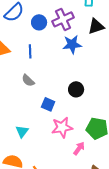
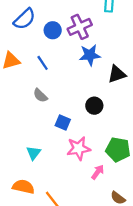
black triangle: (96, 26) -> (117, 74), moved
blue line: (30, 51) -> (43, 63), turned -32

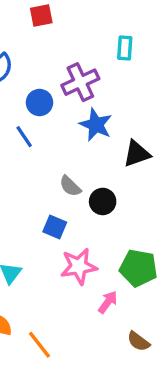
blue circle: (53, 30) -> (39, 103), moved
blue star: (90, 55) -> (96, 125), turned 30
gray semicircle: (40, 96) -> (70, 186), moved

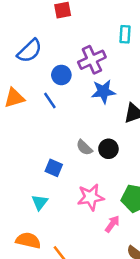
blue star: (96, 125) -> (103, 92), turned -30
gray semicircle: (70, 186) -> (84, 148), moved
blue square: (55, 227) -> (54, 168), moved

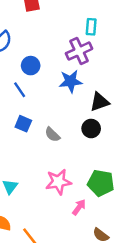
purple cross: (92, 60) -> (79, 51), moved
black circle: (108, 149) -> (91, 129), moved
blue square: (54, 168) -> (23, 124), moved

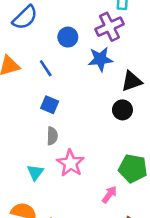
blue circle: (31, 66) -> (68, 37), moved
gray semicircle: (52, 135) -> (52, 136), moved, turned -133
pink star: (58, 182) -> (70, 163), moved, turned -30

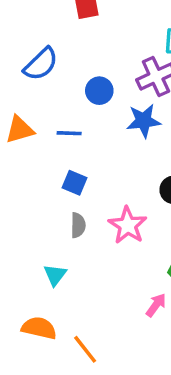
blue line: (46, 68) -> (69, 133), turned -54
pink star: (70, 163) -> (128, 225), moved

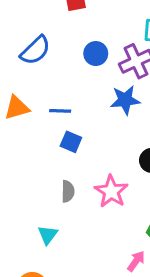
blue circle: (99, 91) -> (96, 54), moved
blue square: (74, 183) -> (71, 142), moved

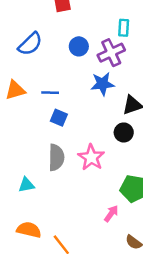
gray semicircle: (68, 191) -> (56, 157), size x1.5
cyan triangle: (48, 235) -> (26, 185), moved, turned 42

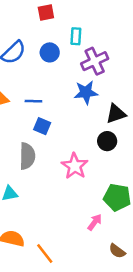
cyan rectangle: (124, 28) -> (76, 36), moved
blue circle: (79, 46) -> (50, 52), moved
gray semicircle: (56, 157) -> (27, 156), moved

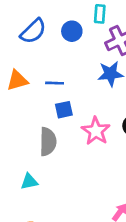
blue square: (42, 126) -> (64, 110), turned -35
pink star: (75, 166) -> (96, 131), moved

